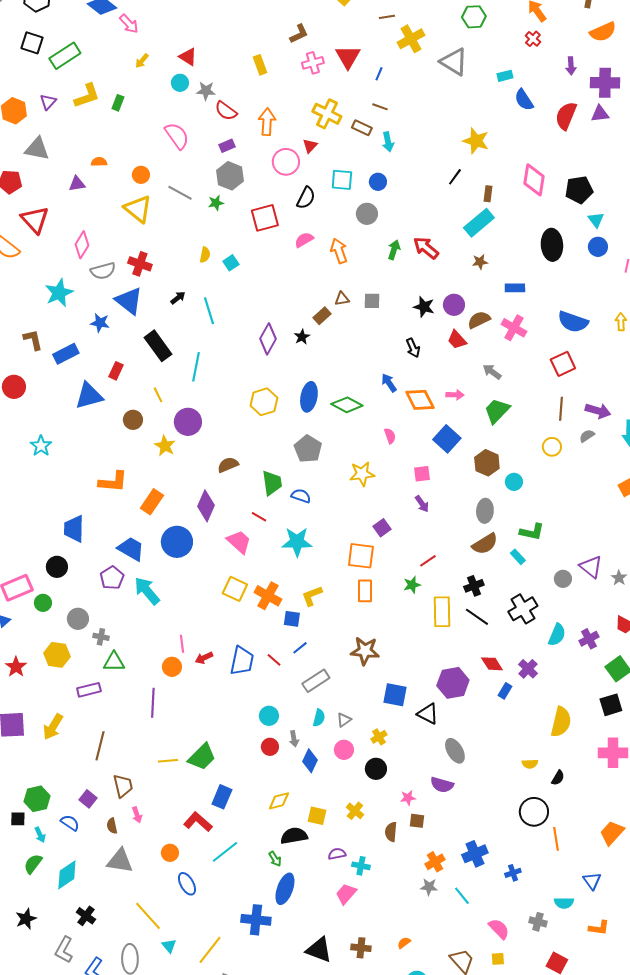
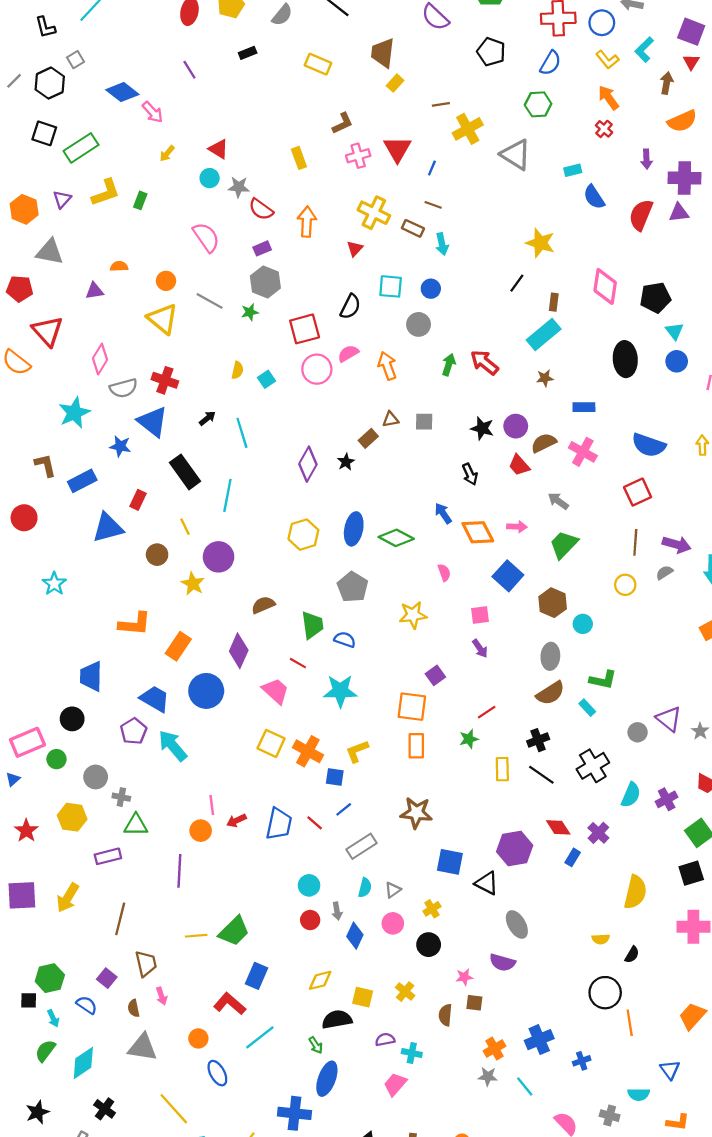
pink circle: (286, 162) -> (317, 369), moved
yellow rectangle: (442, 612) -> (502, 769), size x0.7

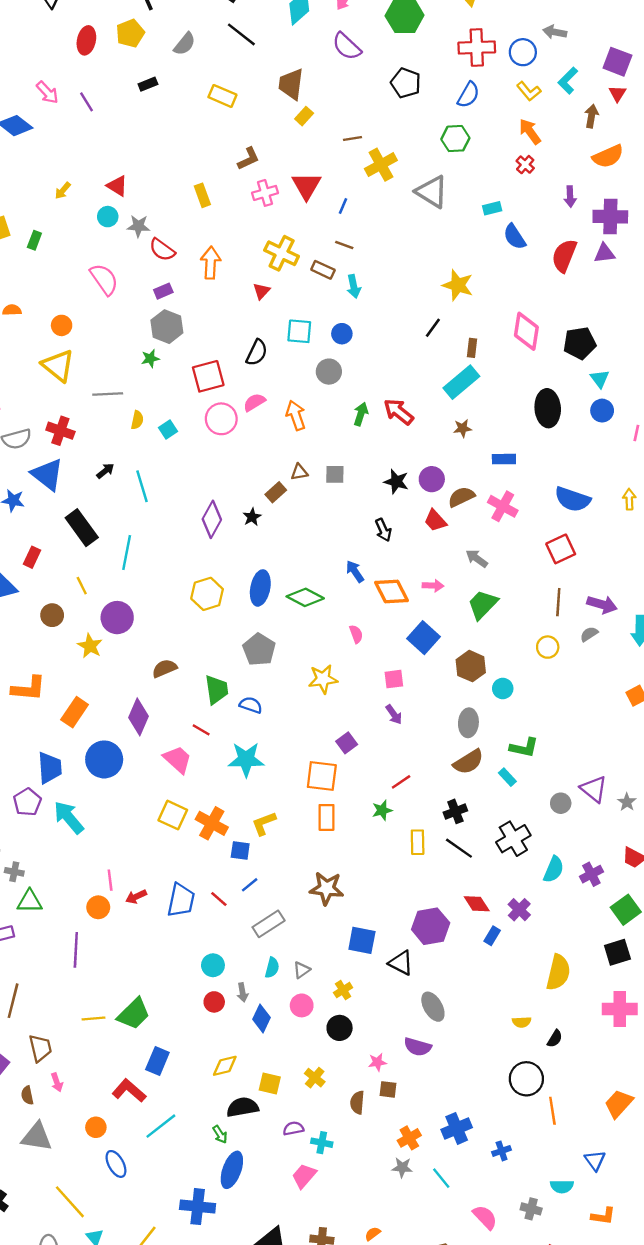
pink arrow: (153, 112) -> (47, 92), moved
gray line: (210, 301) -> (108, 394), moved, turned -32
blue trapezoid: (155, 699) -> (50, 768), turned 56

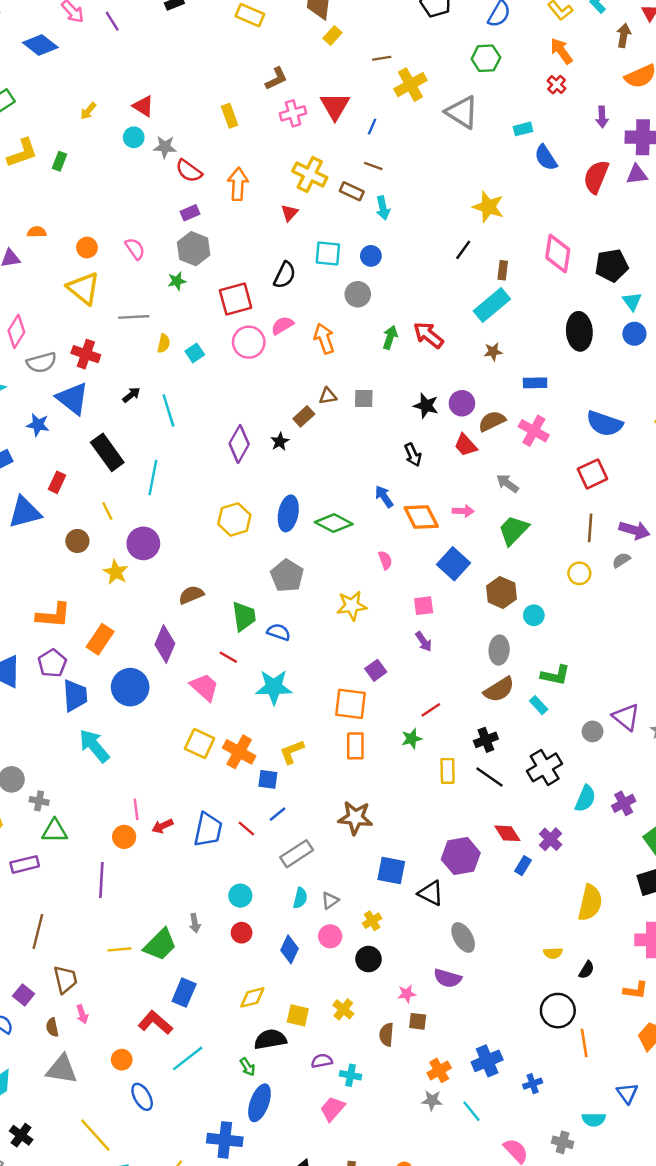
pink semicircle: (104, 279) -> (135, 249), moved, size x0.7
purple pentagon: (27, 802) -> (52, 663), moved
gray arrow: (243, 992) -> (195, 923), moved
orange L-shape: (603, 1216) -> (636, 990), moved

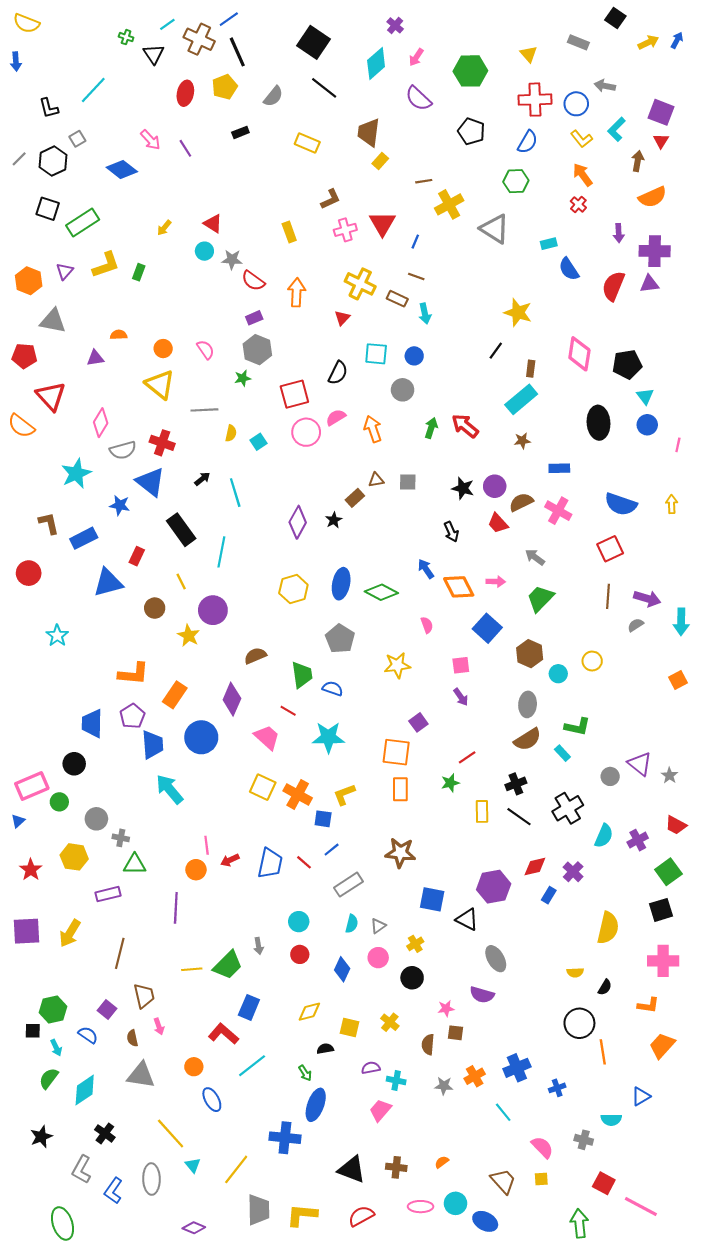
yellow circle: (579, 573) -> (592, 661), moved
red diamond: (507, 833) -> (535, 867), turned -70
black semicircle: (270, 1039) -> (325, 1049), size x0.6
blue triangle: (627, 1093) -> (641, 1096), turned 36
gray star: (432, 1100) -> (444, 1086), moved

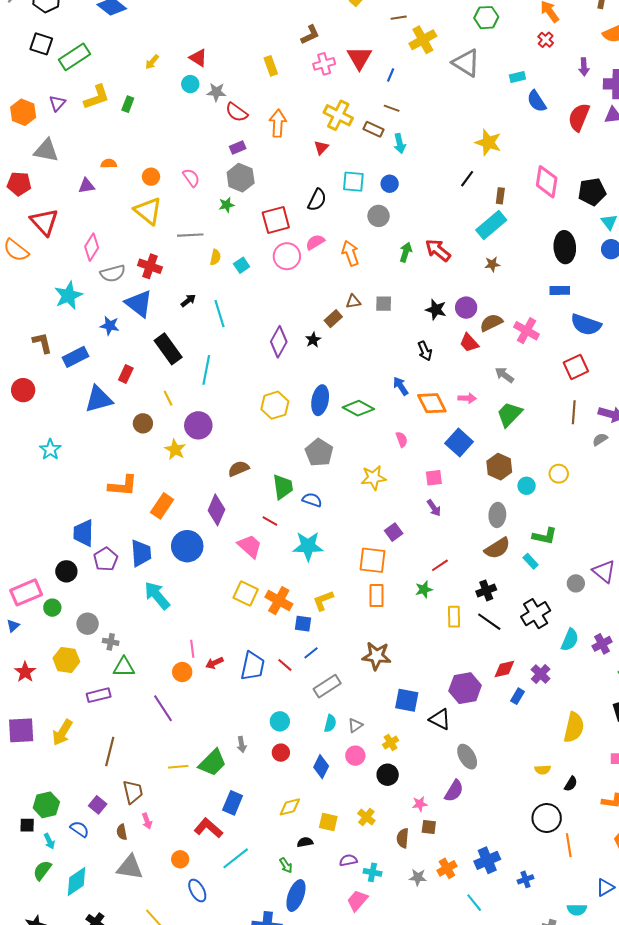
blue rectangle: (559, 468) -> (560, 290), moved
purple pentagon: (132, 716) -> (106, 559), moved
purple line: (176, 908) -> (163, 708), turned -36
purple semicircle: (482, 995) -> (454, 791), turned -75

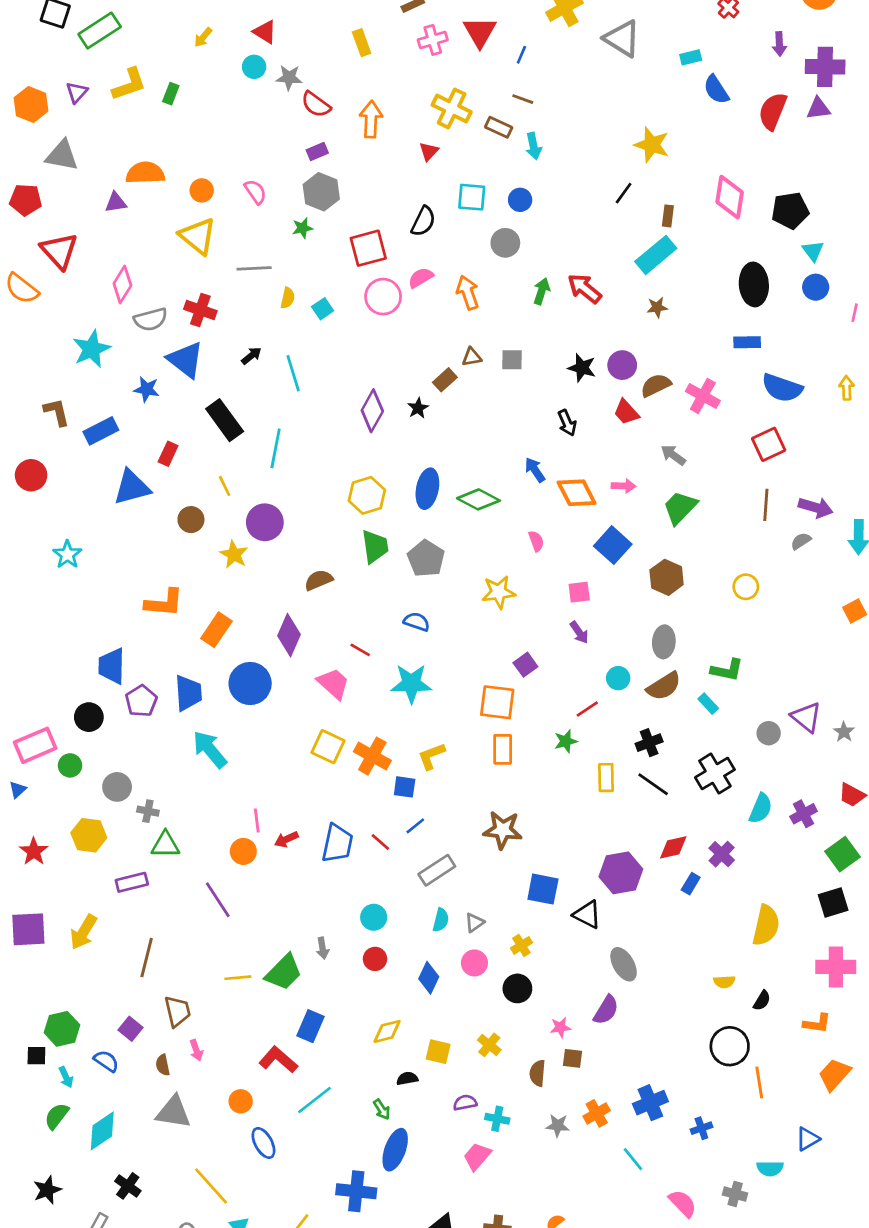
orange semicircle: (109, 164) -> (145, 173), size x1.8
cyan circle: (527, 486) -> (618, 678), moved
green trapezoid: (283, 487) -> (375, 546), moved

